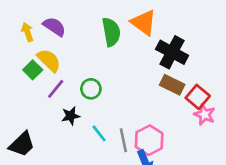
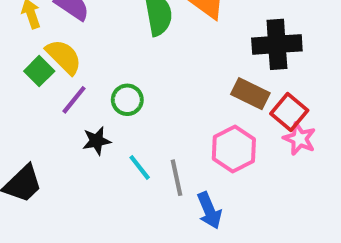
black cross: (172, 52) -> (277, 44), moved, turned -32
pink hexagon: (149, 140) -> (234, 149), moved

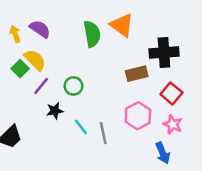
brown rectangle: (250, 94) -> (137, 74), moved, turned -40
pink star: (300, 139) -> (173, 124), moved
blue arrow: (209, 210) -> (163, 153), moved

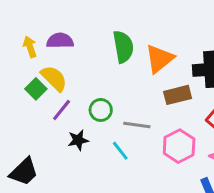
orange triangle: (122, 25) -> (159, 59), moved, turned 45
purple semicircle: (40, 29) -> (60, 41), turned -35
cyan line: (81, 127) -> (120, 151), moved
gray line: (103, 133) -> (137, 125), moved, turned -70

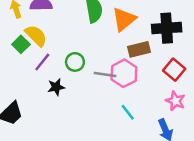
pink hexagon: (179, 146) -> (124, 73), moved
cyan line: (120, 151) -> (128, 112), moved

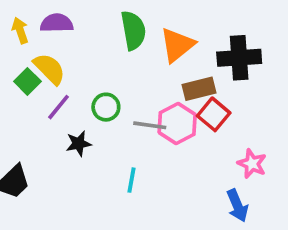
red square: (174, 70) -> (214, 114), moved
cyan line: (128, 112) -> (131, 180), moved, turned 48

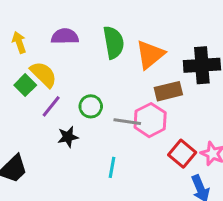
purple semicircle: (57, 23) -> (65, 36), moved
red square: (214, 114) -> (182, 154), moved

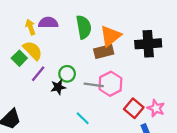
yellow arrow: (19, 42) -> (30, 27), moved
brown rectangle: (168, 91) -> (104, 52), moved
black star: (68, 137) -> (58, 87), moved
cyan line: (112, 167) -> (83, 118), turned -56

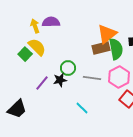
green semicircle: (84, 27) -> (116, 49), moved
purple line: (38, 74) -> (42, 83), moved
pink hexagon: (110, 84) -> (119, 77), moved

